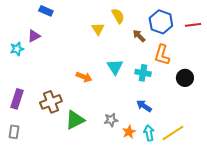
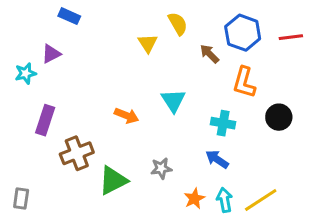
cyan cross: (143, 73) -> (223, 123), moved
purple rectangle: (17, 99) -> (45, 120), moved
gray star: (111, 120) -> (161, 168), moved

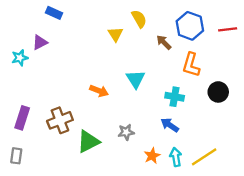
purple rectangle: (45, 120) -> (22, 118), moved

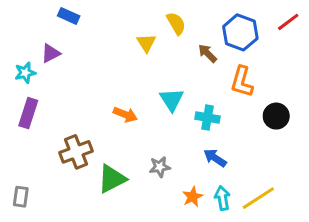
red line: (228, 29) -> (288, 22), moved, turned -30
cyan cross: (175, 97) -> (207, 118), moved
purple rectangle: (22, 118) -> (28, 113), moved

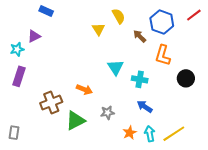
orange arrow: (125, 115) -> (84, 89), moved

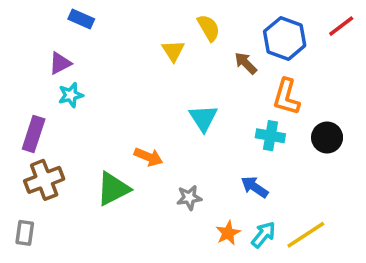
cyan star: (17, 49) -> (71, 95), moved
cyan cross: (140, 79) -> (270, 136), moved
brown cross: (51, 103) -> (44, 180), moved
green triangle: (75, 121) -> (113, 189), moved
cyan arrow: (150, 134) -> (263, 235), turned 49

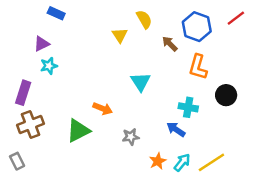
cyan cross: (270, 136) -> (188, 107), moved
gray rectangle: (25, 233) -> (17, 161), turned -35

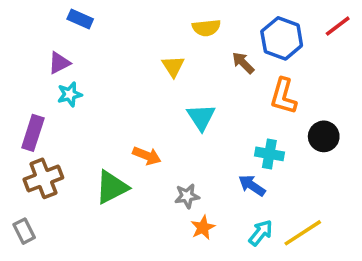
yellow semicircle: (144, 19) -> (206, 28), turned 114
yellow triangle: (120, 35) -> (173, 66), moved
orange star: (158, 161) -> (203, 228), moved

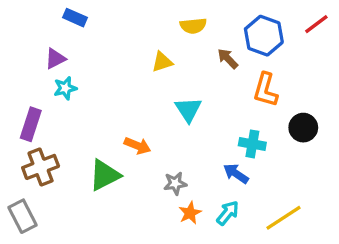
yellow triangle: (173, 66) -> (162, 62), turned 45
gray rectangle: (24, 231) -> (23, 216), size x1.4
cyan arrow: (261, 233) -> (228, 213), moved

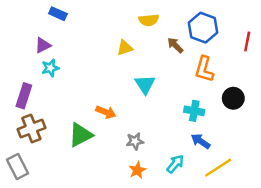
red line: (316, 24) -> (247, 41), moved, turned -42
blue arrow: (236, 174) -> (200, 141), moved
orange star: (190, 213) -> (137, 170), moved

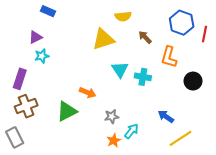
blue hexagon: (203, 28) -> (182, 23), moved
yellow triangle: (125, 48) -> (103, 39), size x1.6
cyan cross: (194, 111) -> (143, 77), moved
cyan arrow: (175, 164) -> (131, 131), moved

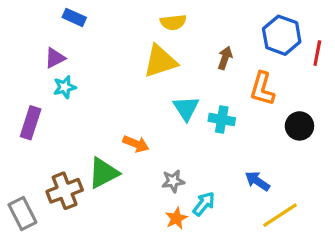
yellow semicircle: (123, 16) -> (173, 22), moved
brown arrow: (145, 37) -> (225, 58), turned 64
brown cross: (26, 106) -> (65, 191), moved

